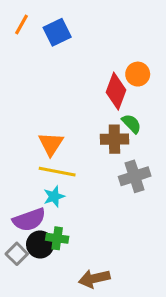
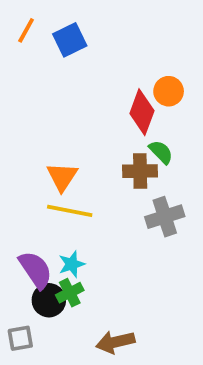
cyan star: (54, 196) -> (72, 264), moved
purple semicircle: (29, 220) -> (36, 270), turned -104
green cross: (57, 238) -> (70, 293), turned -35
gray square: (17, 254) -> (20, 338), moved, turned 35

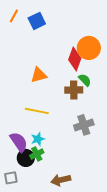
orange circle: (169, 91) -> (89, 48), size x1.5
orange triangle: (62, 177) -> (39, 75), moved, turned 42
gray cross: (165, 217) -> (84, 125), moved

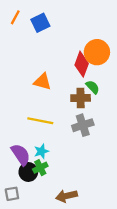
orange triangle: (39, 75) -> (42, 82), turned 30
gray cross: (84, 125) -> (83, 125), moved

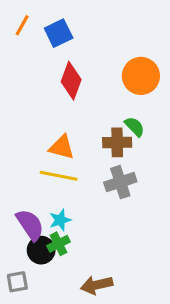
red diamond: (82, 64) -> (71, 81), moved
orange triangle: (42, 82) -> (62, 147), moved

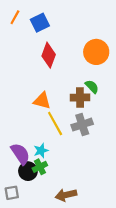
yellow line: (59, 176) -> (55, 123), moved, turned 50

